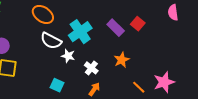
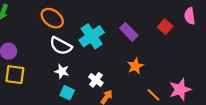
red square: (138, 24) -> (165, 27), moved
white star: (68, 56) -> (62, 71), moved
white cross: (91, 68) -> (96, 80), moved

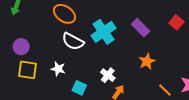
white star: (62, 71) -> (58, 69), moved

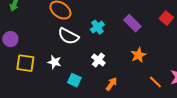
cyan cross: (104, 32) -> (97, 27), size x0.6
purple circle: (21, 47) -> (10, 39), moved
white cross: (108, 75) -> (98, 60), moved

